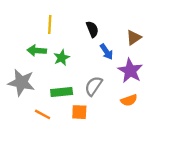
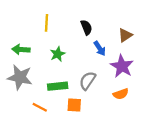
green arrow: (37, 51) -> (21, 50), moved

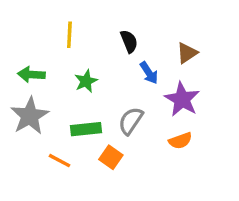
gray star: (20, 77) -> (30, 116), turned 30
orange square: (74, 105) -> (111, 157), turned 32

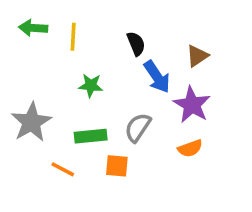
blue arrow: (149, 73) -> (157, 77), size x1.4
green arrow: (31, 74) -> (33, 28), moved
green star: (86, 81) -> (91, 86), turned 30
orange square: (111, 157) -> (117, 166), turned -30

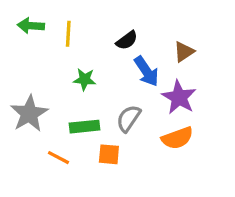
black semicircle: (136, 44) -> (127, 40), turned 75
orange semicircle: (190, 148) -> (177, 138), size x1.4

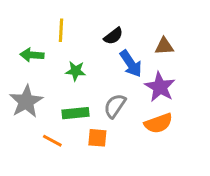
green arrow: (31, 26) -> (32, 55), moved
brown triangle: (184, 52) -> (164, 46), turned 30

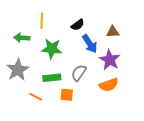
green star: (76, 71) -> (52, 49), size x1.5

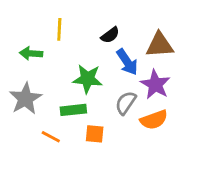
brown triangle: (113, 32) -> (160, 45), size x1.5
green star: (52, 49) -> (88, 79), moved
gray semicircle: (79, 73) -> (126, 103), moved

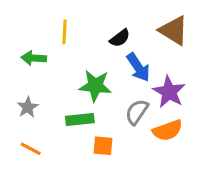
brown triangle: (160, 45) -> (174, 30), moved, turned 36
gray star: (25, 99) -> (28, 107), size x0.6
orange line: (51, 137) -> (31, 149), moved

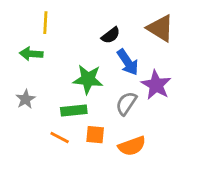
yellow line: (65, 32) -> (45, 23), moved
orange semicircle: (168, 130) -> (132, 146), moved
orange line: (31, 149) -> (60, 137), moved

